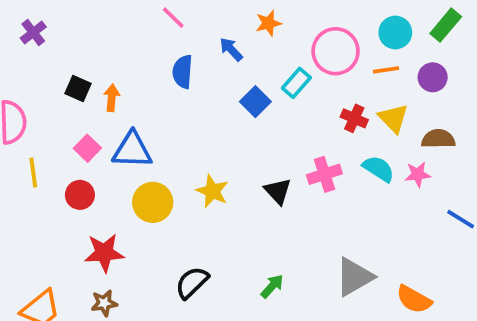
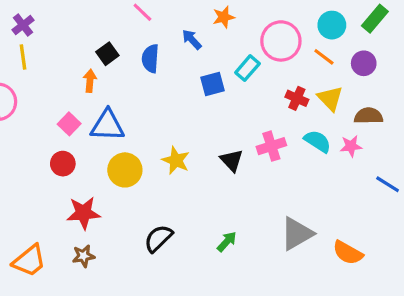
orange line: (386, 70) -> (324, 57), turned 45
black square: (78, 89) -> (107, 54), moved, turned 30
blue square: (255, 102) -> (212, 84), turned 30
yellow line: (33, 172) -> (23, 57), moved

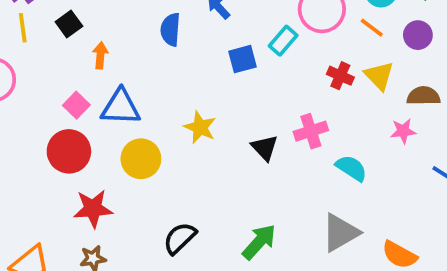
black square: (107, 54) -> (69, 24), moved
cyan semicircle: (318, 141) -> (351, 168), moved
yellow star: (176, 160) -> (200, 127), moved
red circle: (63, 164) -> (69, 151), size x1.5
green arrow: (227, 242) -> (259, 242), size x1.5

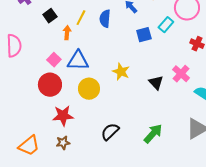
yellow line: (23, 28) -> (81, 18), moved, turned 35
pink cross: (311, 131) -> (181, 74), turned -30

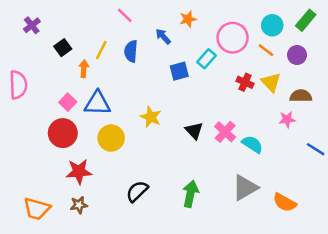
pink cross: (181, 74) -> (225, 132), moved
green arrow: (153, 134) -> (190, 194), turned -30
orange trapezoid: (29, 146) -> (37, 209), turned 55

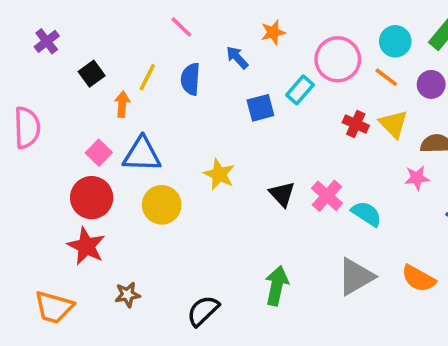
red star: (79, 172) -> (86, 246), moved, turned 30
black semicircle: (137, 191) -> (203, 311), moved
orange semicircle: (285, 202) -> (419, 278), moved
brown star: (79, 205) -> (128, 295), moved

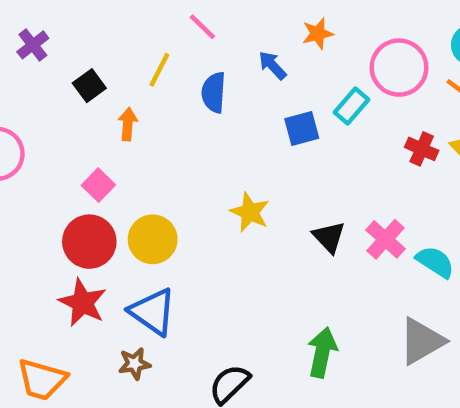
yellow line: (147, 77) -> (159, 70), moved
blue triangle: (142, 154) -> (153, 312), moved, turned 33
yellow circle: (162, 205) -> (153, 239), moved

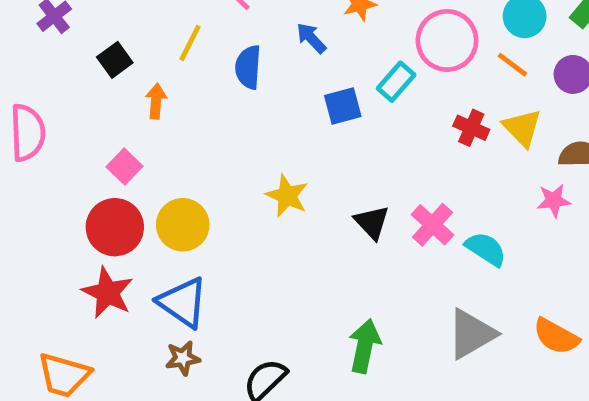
brown star: (135, 364) -> (183, 358), moved

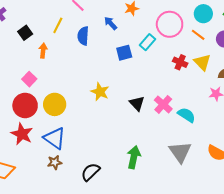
gray triangle: (471, 334) -> (180, 152), turned -35

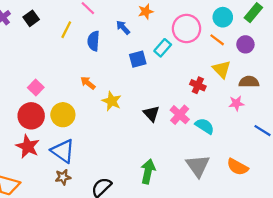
black square: (25, 33) -> (31, 18), moved
orange arrow: (43, 51) -> (88, 83), moved, turned -56
red cross: (180, 62) -> (198, 85), moved

